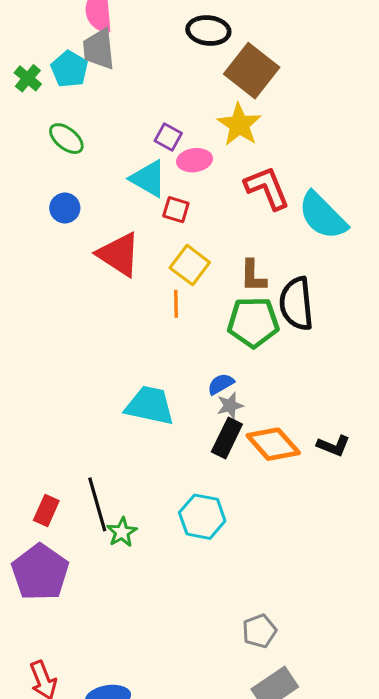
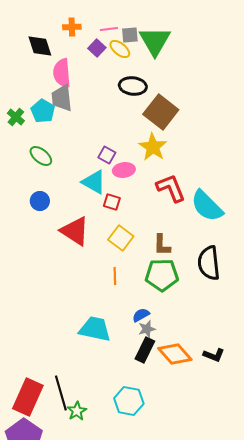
orange line: (176, 304) -> (115, 276), moved
black semicircle: (296, 304) -> (209, 263), moved
red rectangle: (46, 511) -> (28, 397), size x1.8

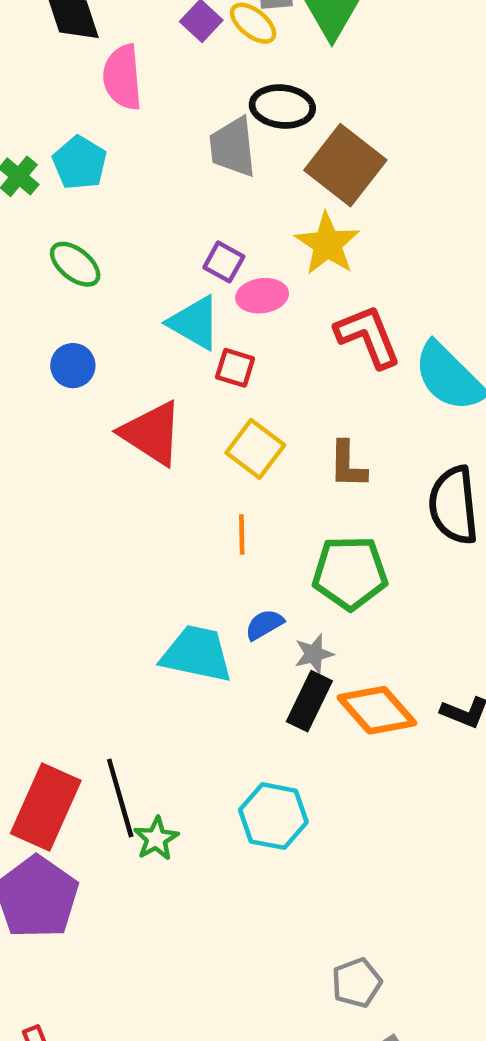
gray trapezoid: (62, 98) -> (233, 147), moved
green pentagon: (162, 275) -> (350, 573), moved
blue semicircle: (141, 315) -> (264, 625), moved

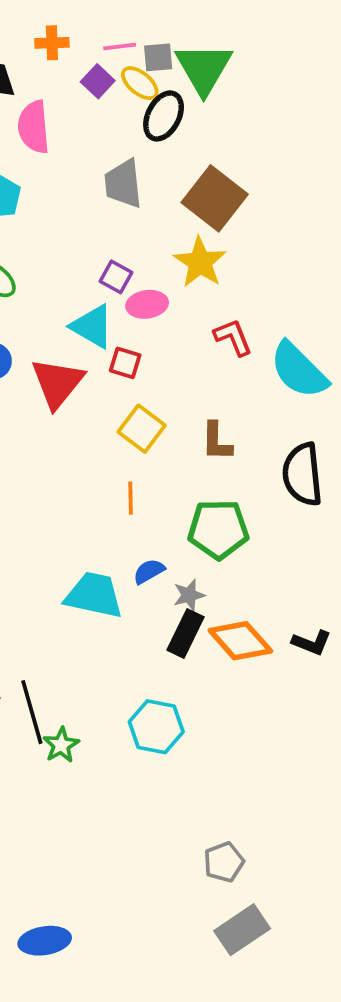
black ellipse: (282, 107) -> (164, 116), moved, turned -69
red L-shape: (368, 336) -> (233, 337), size x0.7
red triangle: (152, 433) -> (57, 383), moved, turned 36

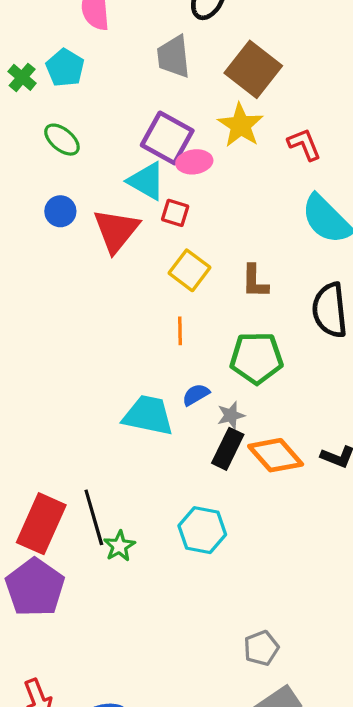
purple square: (116, 277) -> (167, 138), size x1.8
red L-shape: (233, 337) -> (304, 144), moved

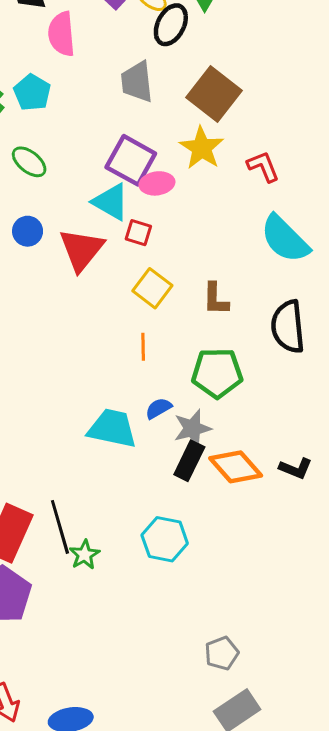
gray star: (231, 415) -> (192, 428), size x1.4

